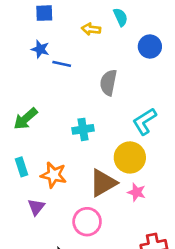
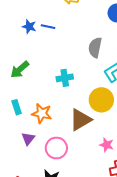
blue star: (40, 49) -> (29, 27), moved
gray semicircle: (108, 83) -> (95, 48), moved
pink star: (137, 192) -> (107, 145), moved
pink circle: (87, 222) -> (56, 148), moved

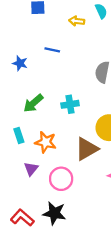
blue star: (29, 27) -> (20, 63), moved
green arrow: (20, 69) -> (33, 103), moved

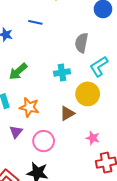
cyan cross: (70, 104) -> (62, 72), moved
brown triangle: (87, 149) -> (67, 113), size x0.7

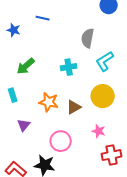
yellow circle: (88, 94) -> (103, 96), moved
orange star: (29, 107) -> (49, 102), moved
pink circle: (44, 141) -> (61, 141), moved

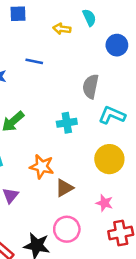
cyan L-shape: (105, 61) -> (112, 115), turned 55
brown triangle: (74, 107) -> (64, 188), moved
pink circle: (61, 141) -> (67, 229), moved

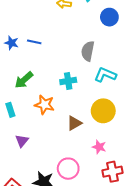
blue line: (34, 61) -> (34, 42), moved
orange star: (42, 167) -> (44, 105), moved
brown triangle: (64, 188) -> (74, 123), moved

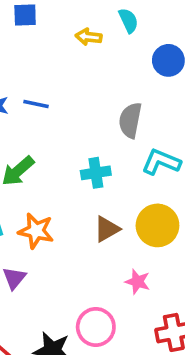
orange star: (44, 105) -> (36, 231), moved
brown triangle: (74, 123) -> (107, 229), moved
pink star: (99, 147) -> (138, 282), moved

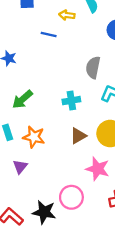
blue line: (36, 104) -> (49, 34), moved
pink star: (138, 282) -> (98, 169), size x1.5

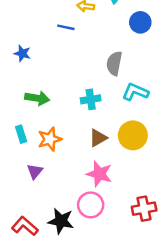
green arrow: (22, 99) -> (37, 98), turned -130
orange star: (34, 137) -> (50, 139), turned -30
pink star: (98, 169) -> (99, 174), moved

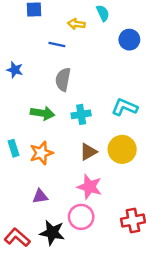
gray semicircle: (114, 63) -> (63, 79), moved
green arrow: (37, 98) -> (42, 113), moved
purple triangle: (35, 171) -> (40, 196), moved, turned 42

